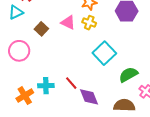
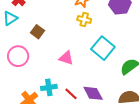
pink triangle: (68, 22) -> (66, 58), moved
red line: (71, 83) -> (71, 94), moved

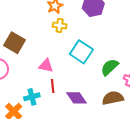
brown square: (37, 32) -> (14, 43), size x1.5
red line: (71, 94) -> (53, 86), moved, turned 48

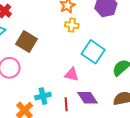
pink triangle: (46, 66) -> (72, 74), moved
red line: (53, 86) -> (66, 104), moved

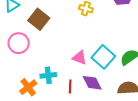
cyan square: (93, 52) -> (103, 57), moved

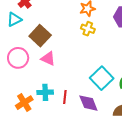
pink triangle: (79, 58) -> (48, 58), moved
red line: (70, 87) -> (65, 97), moved

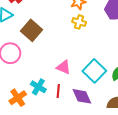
pink triangle: (48, 58) -> (64, 67), moved
cyan cross: (45, 92) -> (38, 87), turned 35

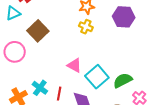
pink triangle: (64, 67) -> (74, 65), moved

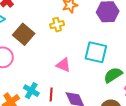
yellow cross: (86, 27) -> (57, 25), moved, turned -32
cyan square: (97, 77) -> (96, 52), moved, turned -30

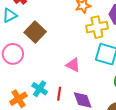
yellow cross: (57, 25) -> (97, 27), moved, size x1.5

